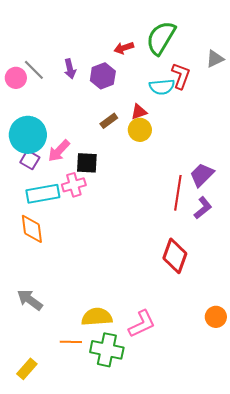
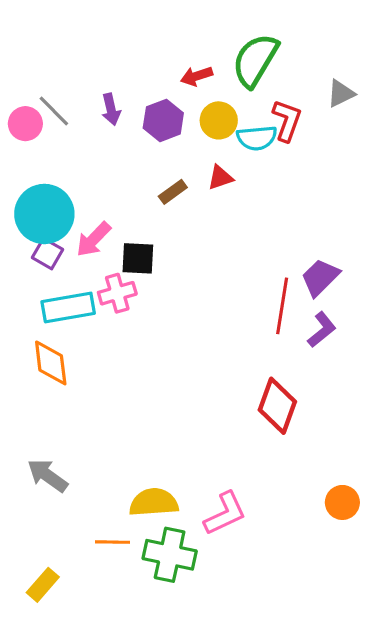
yellow circle: (140, 130) -> (219, 120), moved

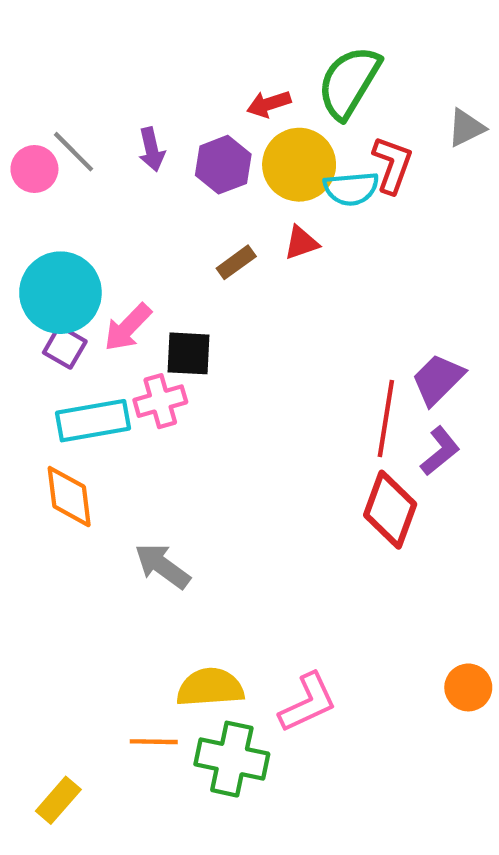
yellow circle: (219, 120) -> (299, 165), size x1.4
red diamond: (277, 406) -> (390, 510), moved
gray arrow: (48, 476) -> (162, 566), moved

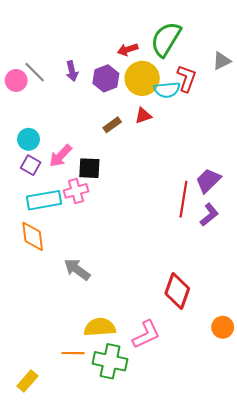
cyan circle: (60, 293) -> (29, 139), size x0.6
red diamond: (390, 510) -> (177, 291), moved

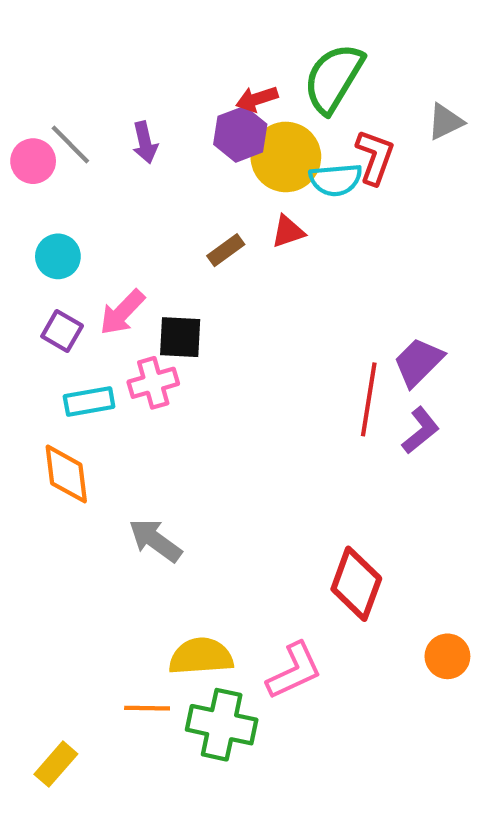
purple hexagon: (106, 78) -> (240, 134), moved
cyan circle: (29, 139) -> (58, 256), moved
cyan rectangle: (44, 200) -> (89, 401), size x0.7

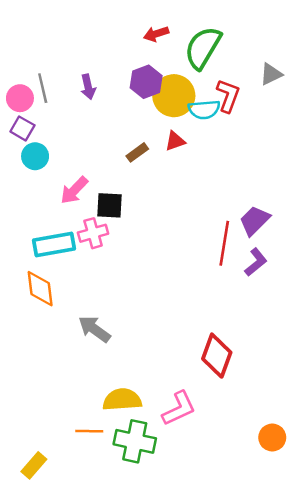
red arrow: (257, 99) -> (156, 34), moved
gray line: (70, 145) -> (43, 88), turned 32
purple square: (62, 331) -> (22, 128), moved
cyan rectangle: (89, 401) -> (54, 245), size x1.4
orange circle: (447, 656) -> (272, 438), moved

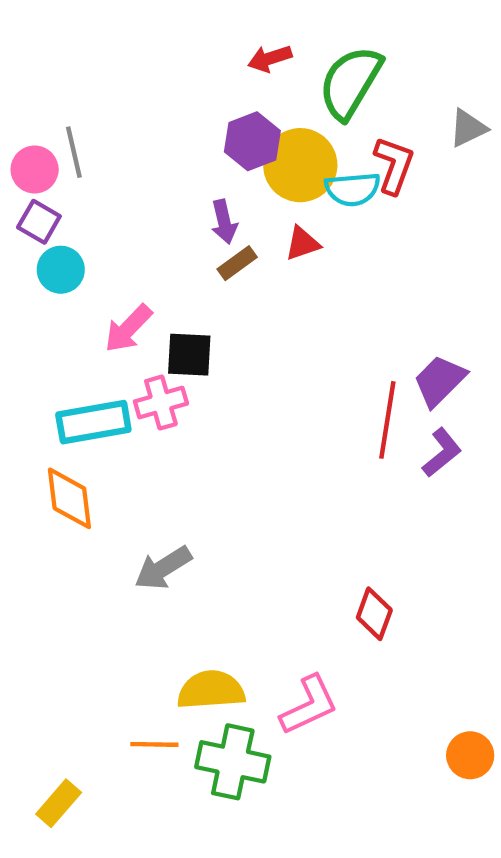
purple arrow: (88, 87) -> (224, 222), moved
gray arrow: (94, 329) -> (163, 568), turned -68
red diamond: (217, 356) -> (374, 614), size x0.7

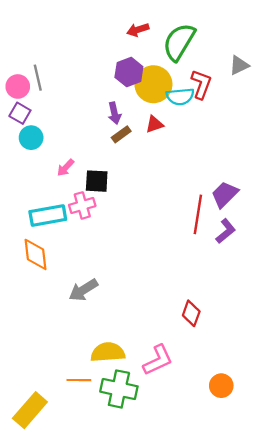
pink arrow: (128, 328) -> (66, 168), size x0.7
orange circle: (470, 755) -> (221, 386), moved
yellow rectangle: (59, 803) -> (30, 410), size x1.5

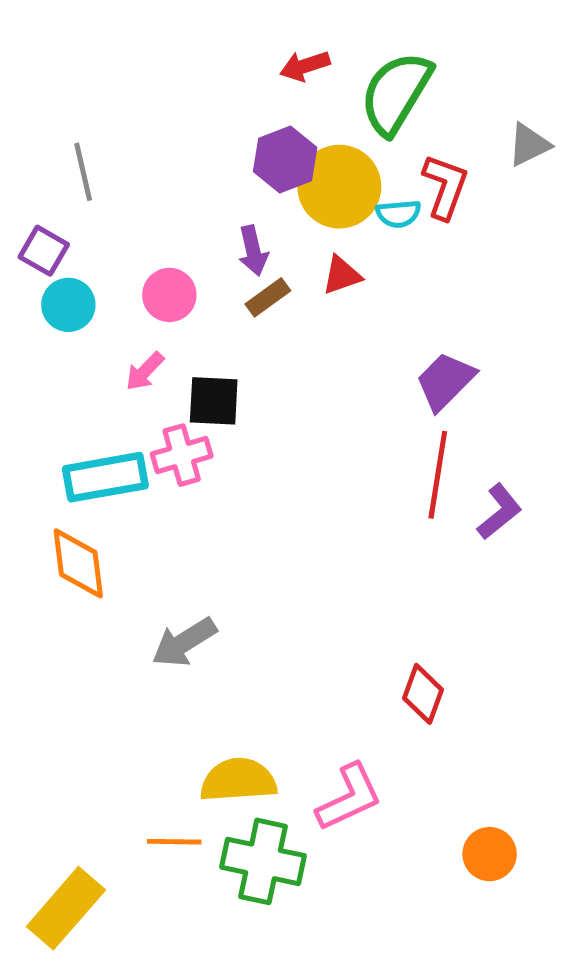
pink circle: (18, 86) -> (169, 295), moved
cyan semicircle: (180, 96) -> (398, 214), size x0.7
purple trapezoid: (225, 194) -> (445, 381), moved

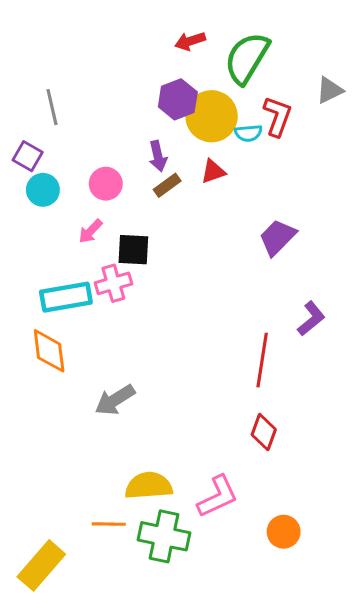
red line: (438, 475) -> (262, 360), moved
orange circle: (490, 854) -> (284, 532), moved

